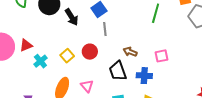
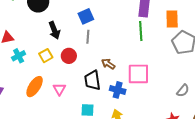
green line: (156, 13) -> (141, 31), turned -30
black arrow: (72, 17) -> (54, 30), moved
pink square: (162, 56) -> (138, 74), size x1.6

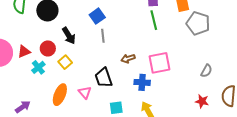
red circle: (69, 56) -> (48, 48), moved
brown arrow: (108, 64) -> (128, 59), turned -40
black trapezoid: (92, 80) -> (104, 78), moved

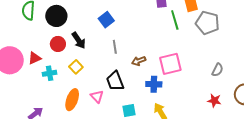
green line: (154, 20) -> (175, 20), moved
gray line: (103, 36) -> (115, 47), moved
red circle: (48, 48) -> (58, 44), moved
cyan cross: (38, 67) -> (50, 73), turned 32

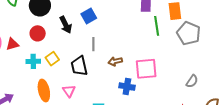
black arrow: (79, 40) -> (66, 25), moved
cyan cross: (50, 73) -> (33, 61), moved
black trapezoid: (115, 81) -> (79, 66), moved
orange ellipse: (72, 100) -> (44, 91), turned -40

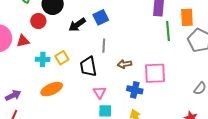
black arrow: (66, 25) -> (77, 25), turned 78
red circle: (38, 33) -> (38, 21), moved
orange ellipse: (44, 91) -> (52, 89), turned 75
pink triangle: (69, 91) -> (100, 92), moved

